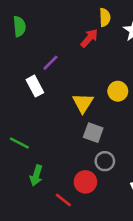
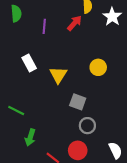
purple line: (50, 63) -> (44, 26), moved, turned -40
yellow triangle: (83, 103) -> (58, 75), moved
red circle: (85, 182) -> (78, 150), moved

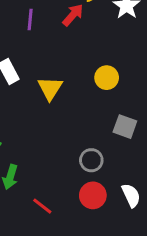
gray square: (78, 102) -> (125, 127), moved
red circle: (78, 150) -> (93, 195), moved

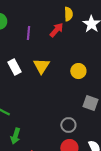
yellow triangle: (50, 88) -> (41, 66), moved

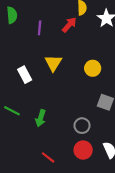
white rectangle: (14, 67) -> (25, 75), moved
green arrow: (15, 136) -> (41, 118), moved

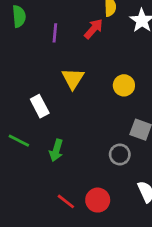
white rectangle: (25, 75) -> (40, 106), moved
gray circle: (82, 126) -> (120, 154), moved
red circle: (83, 150) -> (98, 200), moved

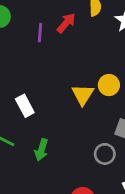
red arrow: (94, 29) -> (66, 23), moved
yellow triangle: (73, 78) -> (83, 95), moved

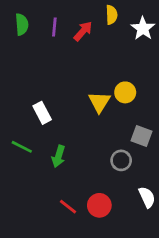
purple line: (40, 33) -> (54, 27), moved

